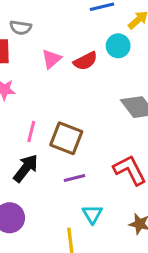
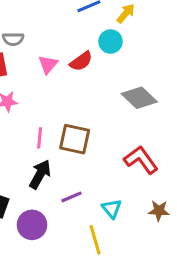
purple line: (74, 178) -> (72, 197), moved

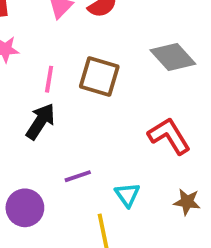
pink line: (40, 138) -> (49, 79), moved
brown square: (75, 139) -> (99, 77), moved
black arrow: (40, 174) -> (40, 121), moved

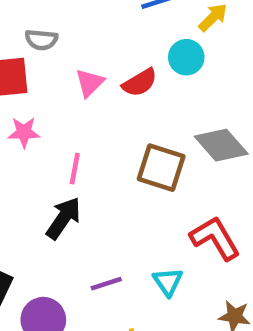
brown square: (99, 77) -> (161, 168), moved
cyan triangle: (127, 195) -> (168, 282), moved

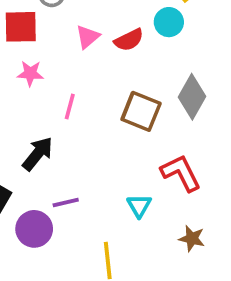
gray diamond: (221, 145) -> (192, 97), turned 66
black arrow: (63, 218) -> (38, 154), moved
purple line: (106, 284) -> (66, 202), moved

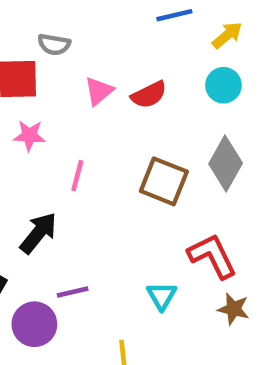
cyan circle: (169, 22) -> (223, 85), moved
brown star: (192, 239) -> (233, 309), moved

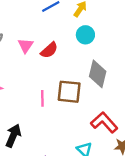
pink triangle: (99, 91) -> (26, 45), moved
pink line: (77, 176) -> (42, 98), moved

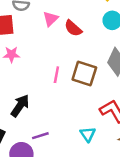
red semicircle: (49, 50) -> (73, 28), turned 72

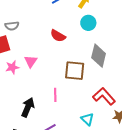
pink triangle: (51, 19) -> (31, 61), moved
pink line: (56, 75) -> (55, 95), moved

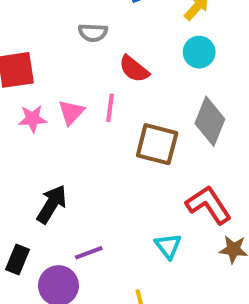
gray semicircle: (12, 26) -> (93, 33), moved
pink line: (55, 95) -> (110, 108), moved

